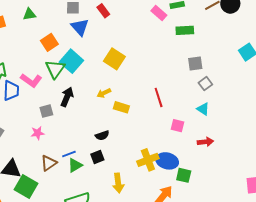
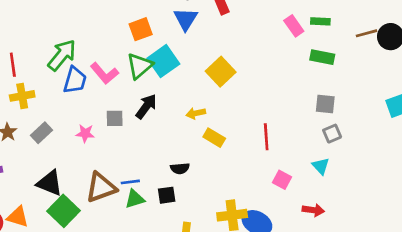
pink star: (38, 133) -> (85, 133), moved
brown triangle: (49, 163) -> (101, 187), size x1.4

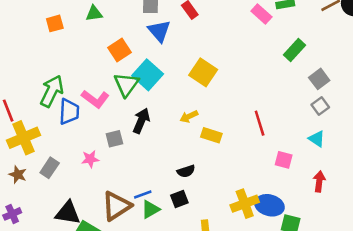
green rectangle: (322, 57) -> (295, 50), moved, turned -45
yellow cross: (22, 96) -> (24, 138), size x1.4
gray square: (325, 104) -> (319, 79), moved, turned -30
red arrow: (313, 210) -> (319, 181), turned -78

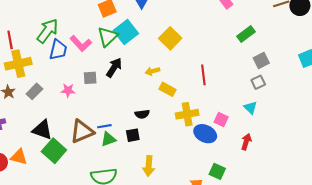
red line: (260, 123) -> (203, 75), moved
yellow cross: (245, 204) -> (187, 114), moved
blue ellipse: (269, 205) -> (205, 134), moved

